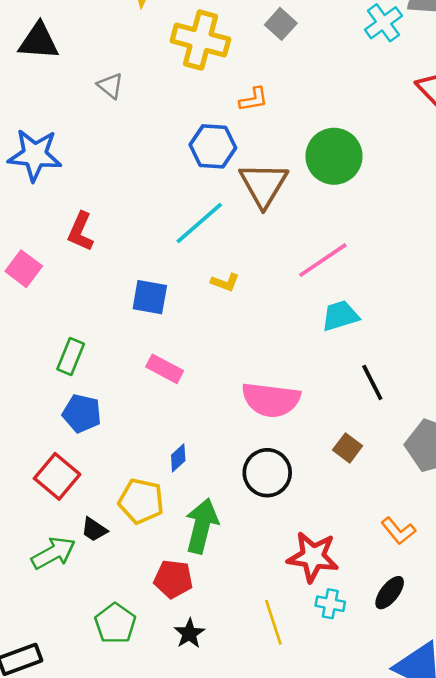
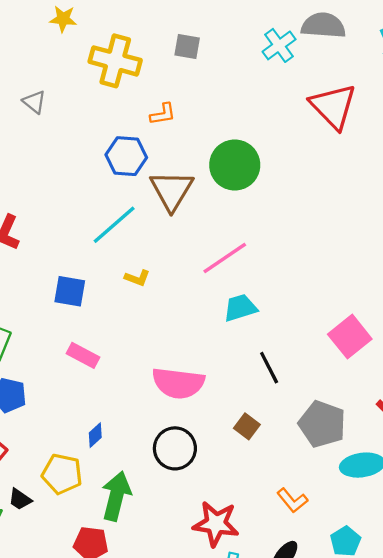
gray square: (281, 24) -> (187, 47), turned -32

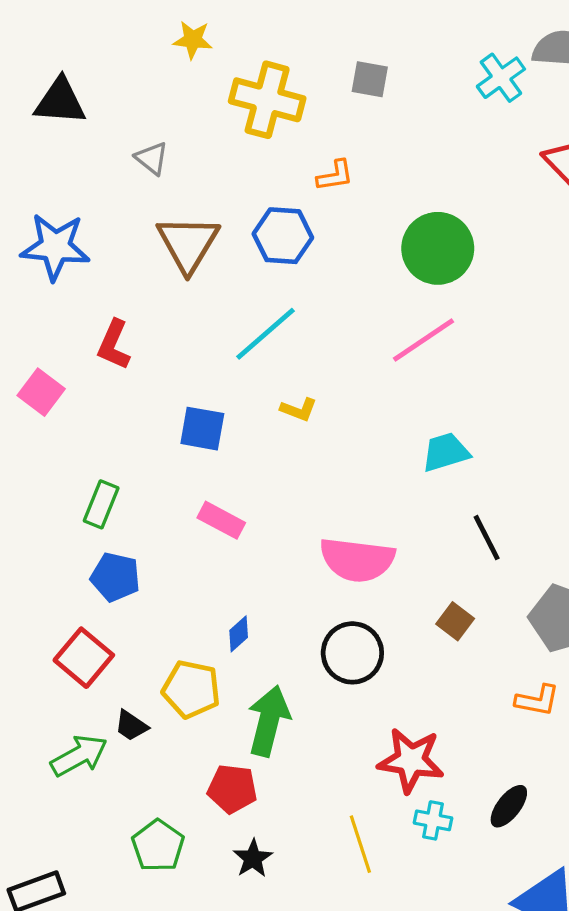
brown triangle: (172, 190) -> (188, 244), moved
pink line: (225, 258) -> (424, 340), moved
orange L-shape: (292, 500) -> (537, 700), moved, turned -40

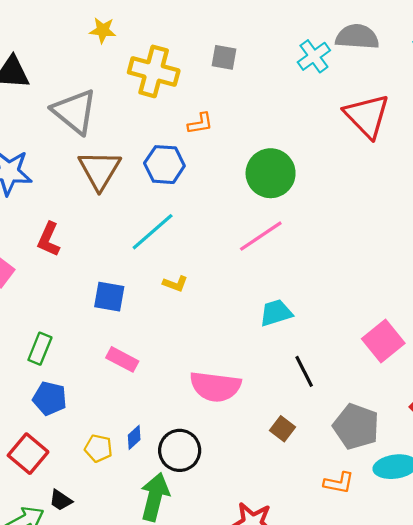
gray triangle: (152, 158) -> (75, 112), size x2.0
black circle: (352, 653) -> (180, 450), moved
yellow pentagon: (191, 689) -> (98, 448), moved, size x0.7

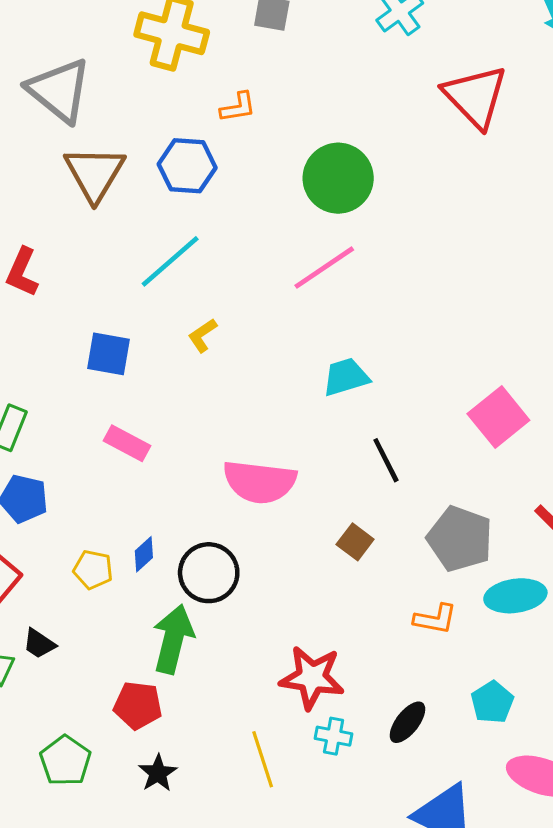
yellow L-shape: (175, 284) -> (203, 335), turned 125

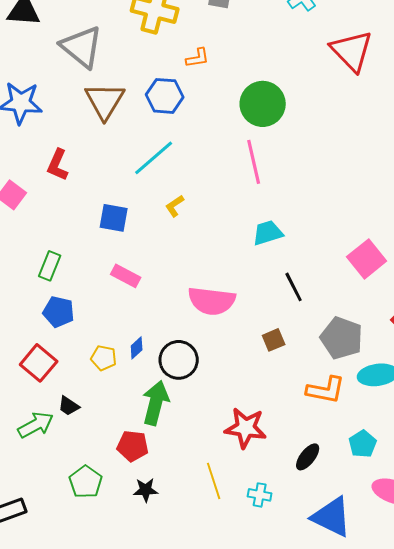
pink line: (324, 268) -> (254, 162), turned -69
brown square: (355, 542) -> (274, 340), turned 30
orange L-shape: (435, 619) -> (326, 390), size x1.4
cyan cross: (334, 736) -> (260, 495), moved
black star: (158, 773) -> (146, 490), turned 30

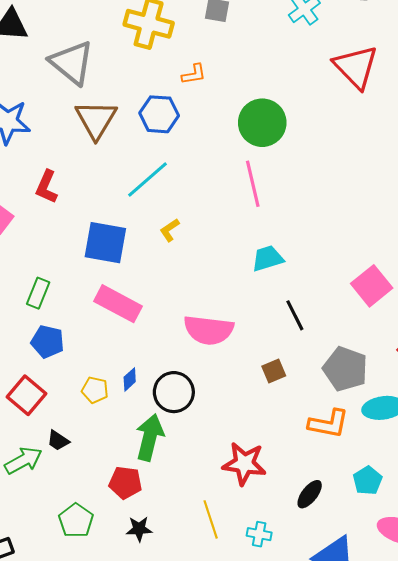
blue square: (114, 218) -> (105, 243), size x1.4
pink rectangle: (126, 276) -> (118, 304), size x1.5

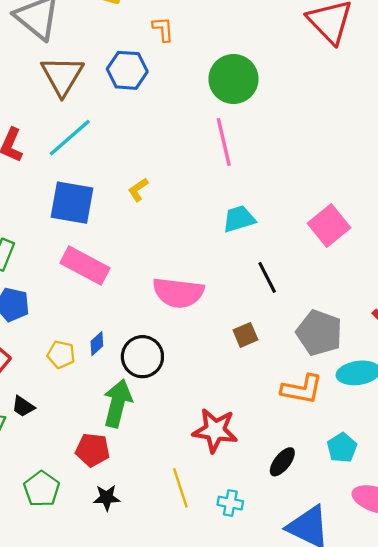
orange L-shape: (194, 74) -> (163, 29), turned -85
cyan line: (148, 180) -> (70, 138), moved
pink square: (372, 286) -> (329, 225), moved

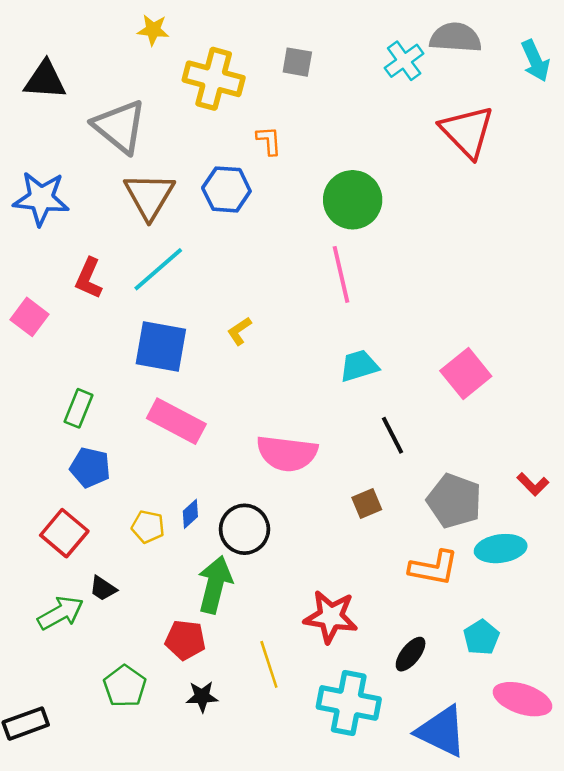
yellow line: (180, 488) -> (269, 664), moved
cyan cross: (230, 503) -> (349, 703), size x2.0

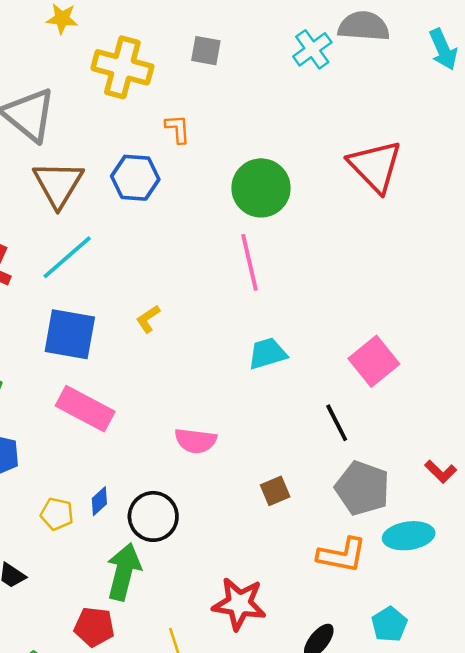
red triangle: (467, 132) -> (375, 166), moved
black line: (393, 435) -> (337, 423), moved
pink semicircle: (287, 453) -> (196, 441), size x0.7

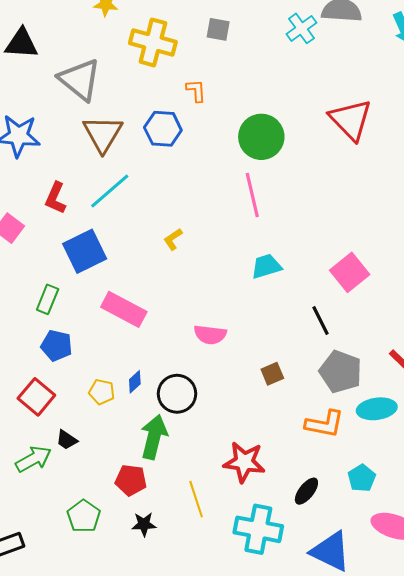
blue square: (70, 334) -> (85, 251), moved, turned -36

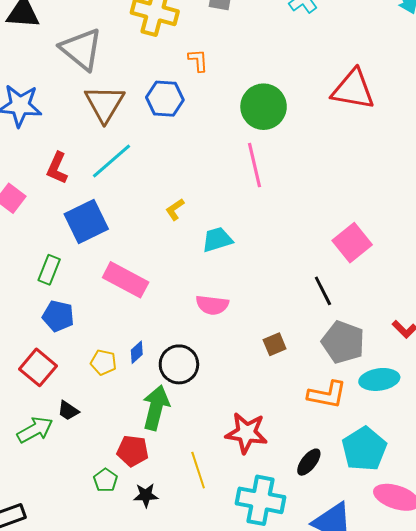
red triangle: (351, 120) -> (353, 90), turned -36
cyan trapezoid: (266, 266) -> (217, 240), moved
cyan pentagon: (362, 478) -> (364, 449), size x1.6
green pentagon: (84, 516) -> (105, 480), moved, size x0.7

